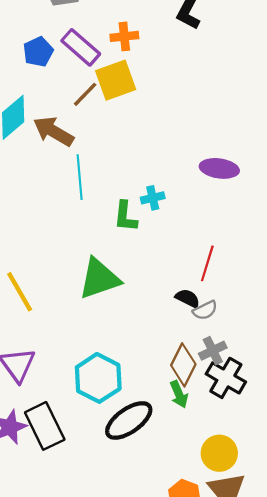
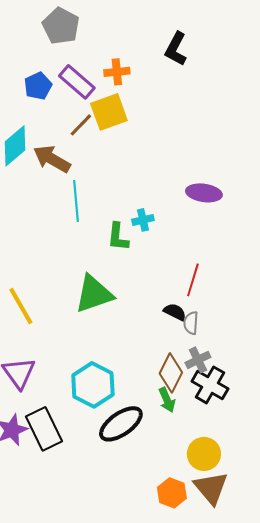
gray semicircle: (205, 310) -> (191, 323), turned 120

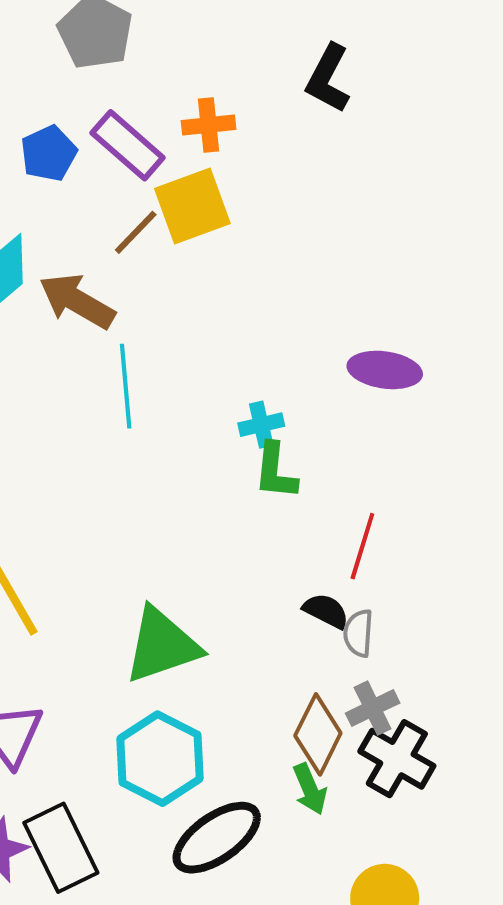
green L-shape: (118, 237) -> (275, 471), moved
green triangle: (94, 294) -> (162, 645), moved

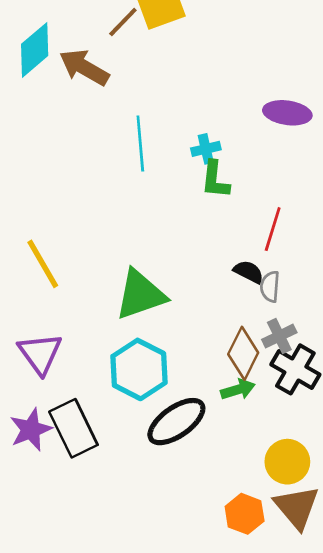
cyan line: (126, 386) -> (140, 144), moved
green arrow: (310, 789) -> (238, 390), turned -84

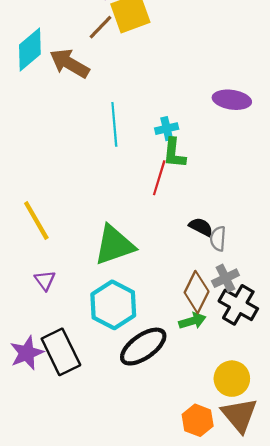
red line: (273, 229) -> (159, 178), moved
purple triangle: (40, 353) -> (45, 280), moved, size x0.6

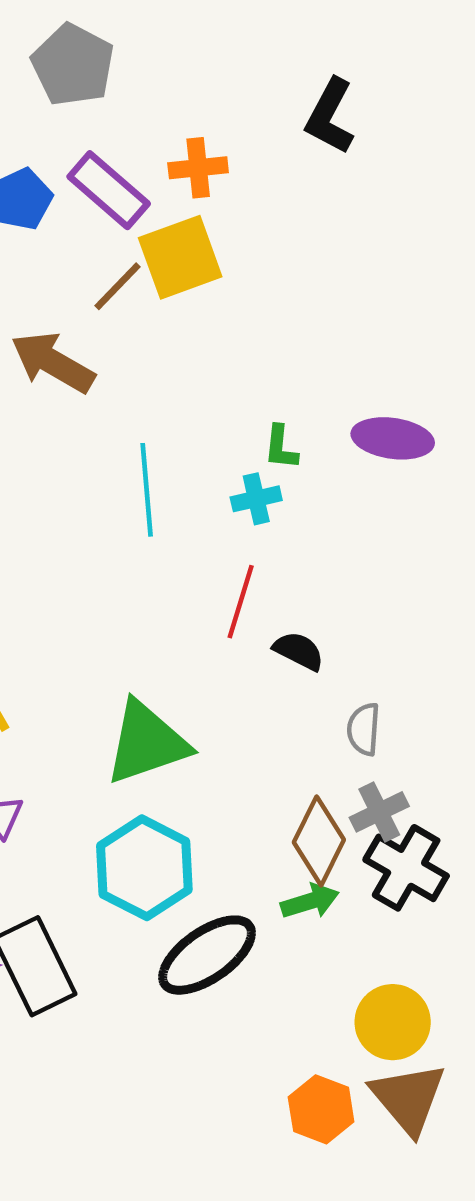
green L-shape: (174, 153) -> (281, 447), moved, size x0.7
black semicircle: (201, 227) -> (299, 651), moved

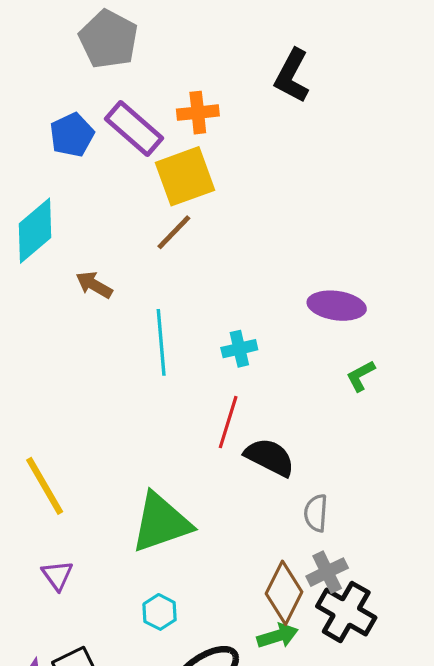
brown line: (118, 286) -> (174, 232), moved
brown arrow: (53, 362) -> (94, 285), moved, size x0.6
green L-shape: (281, 447) -> (361, 376), moved, turned 56
black semicircle: (299, 651) -> (270, 457), size x1.4
cyan hexagon: (144, 868) -> (160, 612), size x0.5

